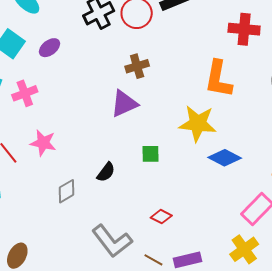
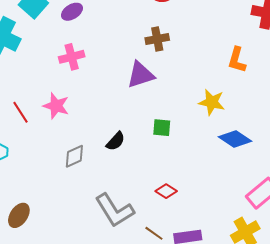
orange L-shape: (218, 79) -> (237, 60), size x0.7
pink cross: (25, 93) -> (72, 57), moved
yellow star: (198, 124) -> (212, 102), size x0.7

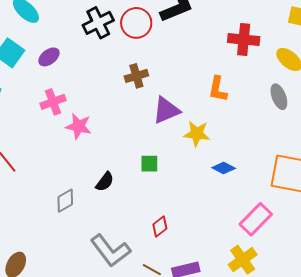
purple triangle: (141, 75) -> (166, 110), moved
pink star: (56, 106) -> (79, 126), moved
blue diamond: (235, 139) -> (224, 168), size x0.7
red diamond: (166, 191) -> (160, 226), turned -65

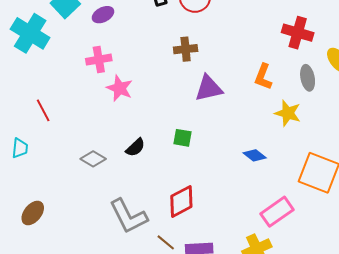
gray ellipse: (279, 97) -> (308, 78), moved
yellow star: (197, 134) -> (288, 113), moved
gray diamond: (65, 201) -> (93, 159), turned 50
red diamond: (160, 226) -> (181, 201), size x1.6

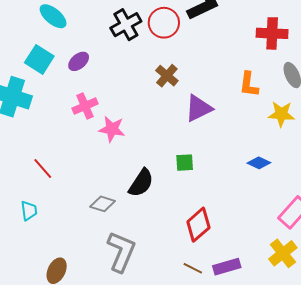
brown cross: (186, 49) -> (167, 76), turned -30
black semicircle: (135, 147) -> (141, 183), size x1.4
gray L-shape: (128, 216) -> (121, 252), moved, turned -117

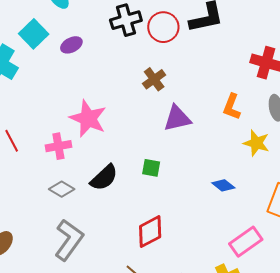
pink cross: (85, 106) -> (58, 146), moved
pink star: (112, 129) -> (88, 118), size x1.4

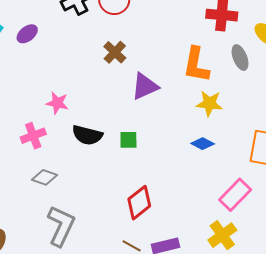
orange L-shape: (232, 107) -> (196, 65), size x1.4
pink star: (88, 118) -> (57, 103), size x0.6
yellow star: (256, 143) -> (209, 103), moved
black semicircle: (104, 178) -> (87, 135), moved, turned 68

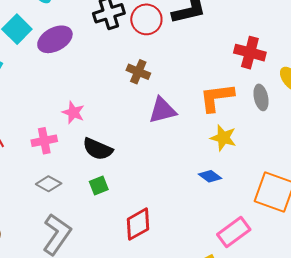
purple ellipse: (27, 34) -> (55, 39), size x1.6
brown cross: (115, 52) -> (138, 72), turned -30
orange L-shape: (196, 65) -> (217, 97), turned 63
green square: (128, 140) -> (99, 185), moved, turned -30

